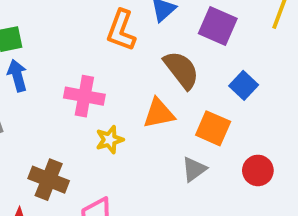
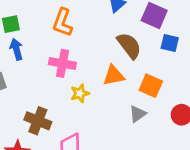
orange L-shape: (121, 30) -> (63, 22), moved
blue square: (244, 85) -> (170, 43), moved, turned -30

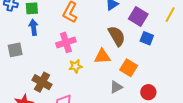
pink cross: (62, 63) -> (66, 42), turned -36

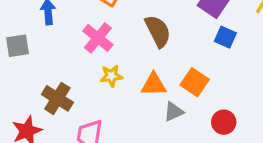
brown semicircle: (117, 36) -> (158, 31), moved
pink cross: (66, 42) -> (98, 38), turned -36
orange triangle: (102, 56) -> (154, 85), moved

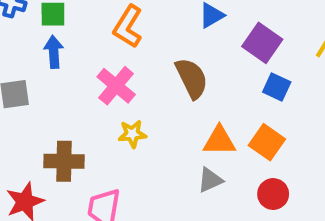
orange square: (195, 82) -> (267, 142), moved
orange triangle: (154, 85) -> (219, 141), moved
brown cross: (57, 98) -> (64, 161), turned -32

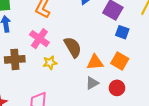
brown semicircle: (192, 78) -> (73, 47), moved
brown cross: (64, 161) -> (15, 59), moved
red circle: (273, 194) -> (117, 88), moved

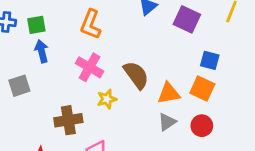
blue square: (122, 32) -> (210, 60), moved
brown cross: (15, 59) -> (68, 120), moved

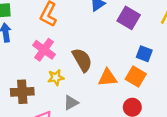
gray triangle: (167, 122) -> (71, 103), moved

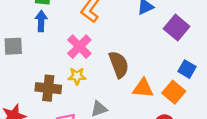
yellow star: (56, 77) -> (77, 76), moved

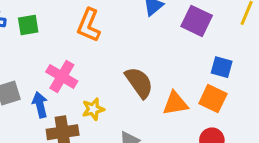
blue arrow: (41, 21) -> (40, 105), moved
pink cross: (79, 47) -> (62, 76), moved

